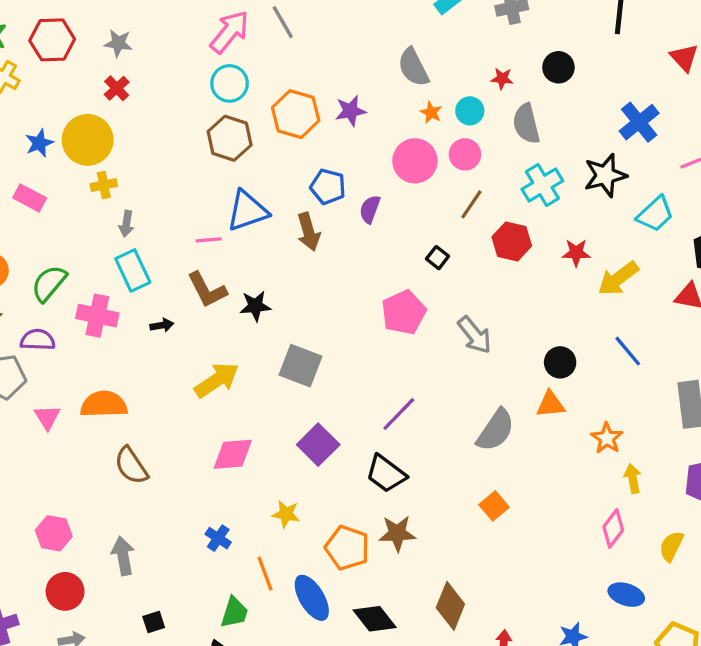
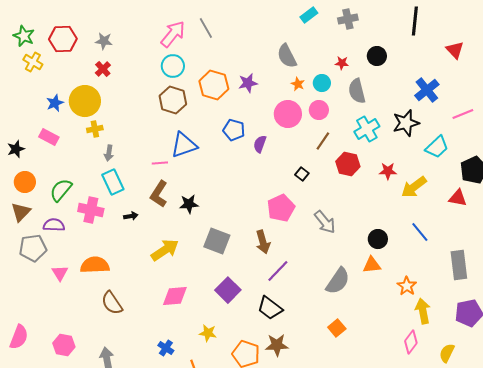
brown arrow: (309, 232) -> (263, 242), moved
brown L-shape: (207, 290) -> (159, 194), turned 60
yellow arrow: (633, 478) -> (423, 311), size x1.4

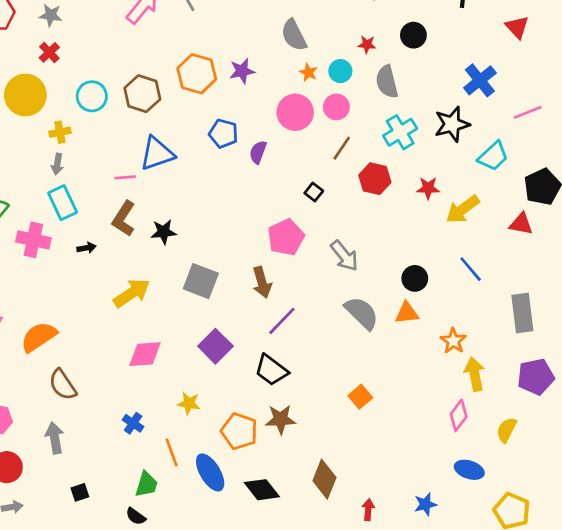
cyan circle: (173, 66) -> (92, 96), moved
yellow cross: (95, 129) -> (60, 132), moved
orange semicircle: (95, 265) -> (39, 337), moved, turned -32
gray semicircle: (338, 281) -> (362, 313), moved, turned -80
brown semicircle: (112, 303) -> (63, 385), moved

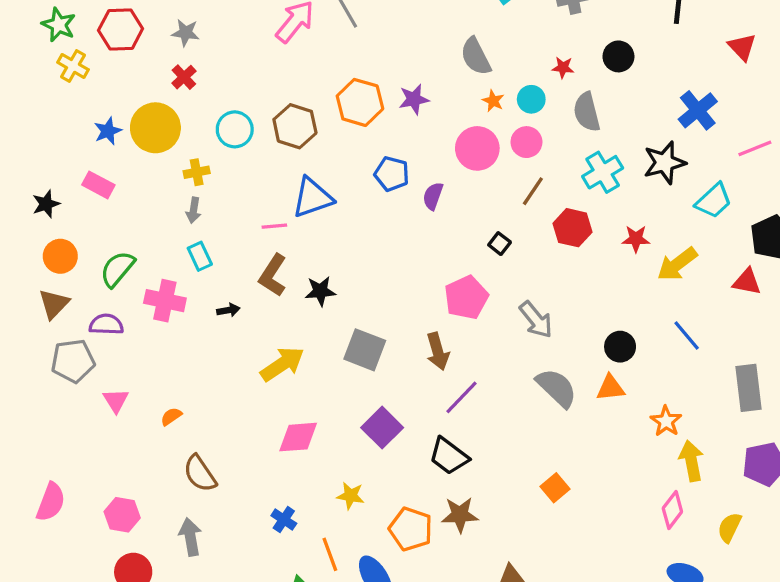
cyan rectangle: (63, 203) -> (200, 256), size x0.7
orange semicircle: (39, 337) -> (171, 416), size x0.5

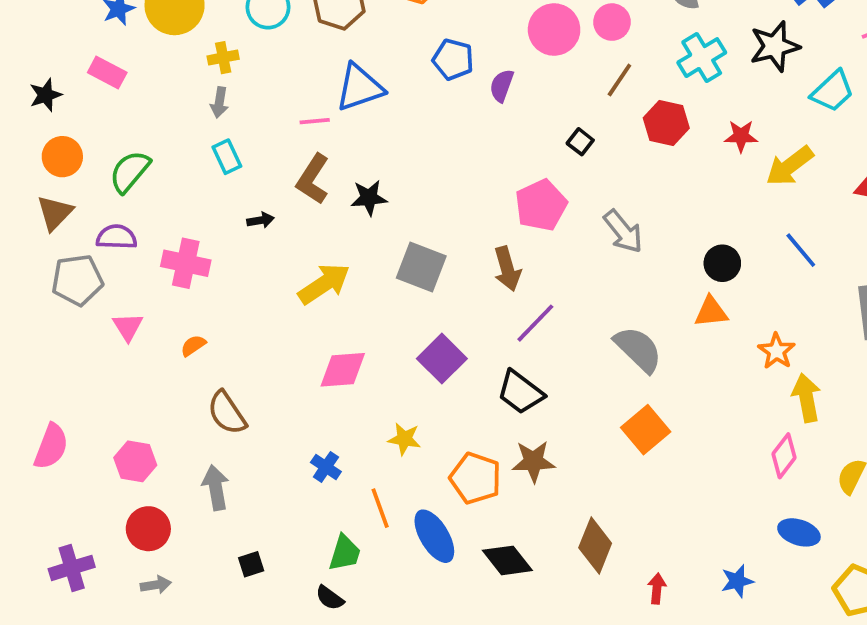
pink cross: (165, 301) -> (186, 263), moved
gray semicircle: (557, 388) -> (638, 349), moved
orange square: (555, 488) -> (646, 430), size x1.4

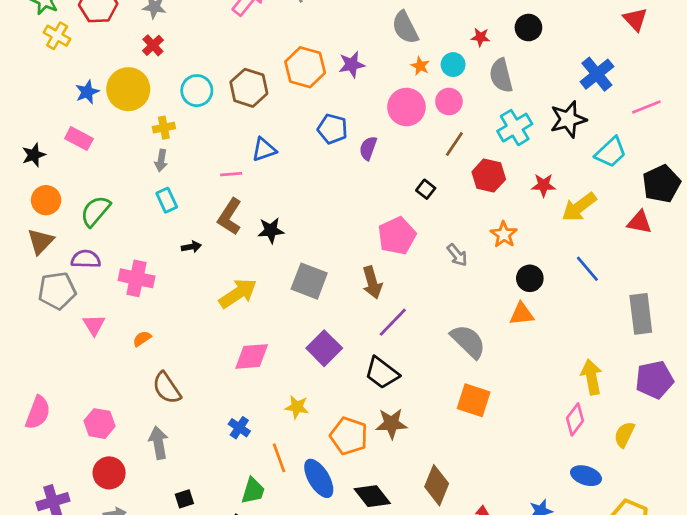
blue triangle: (360, 87) -> (264, 149), size x0.7
gray arrow: (623, 231) -> (457, 255), size x0.7
orange star: (777, 351) -> (504, 234), moved
orange square: (646, 430) -> (474, 400), turned -32

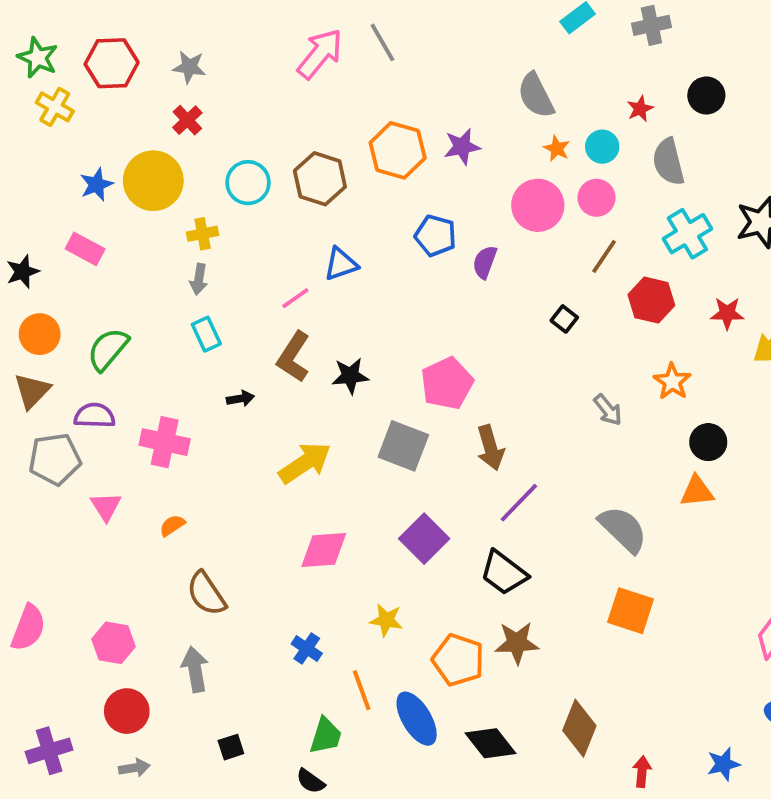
red star: (480, 37) -> (640, 109), turned -30
pink line: (231, 174) -> (295, 298), turned -30
pink pentagon: (397, 236) -> (447, 383), moved

